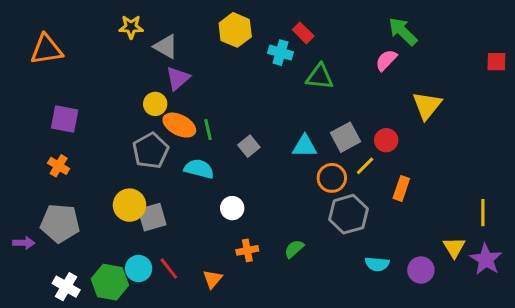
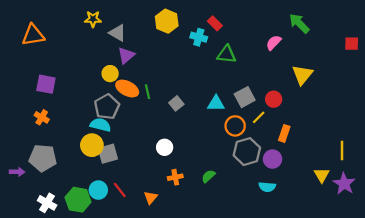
green arrow: (403, 31) -> (299, 23), moved
cyan semicircle: (199, 169) -> (100, 125), moved
purple circle: (421, 270) -> (273, 159), moved

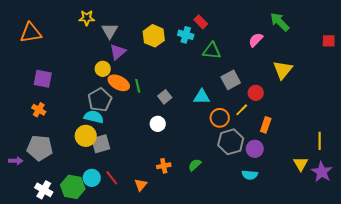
yellow hexagon: (167, 21) -> (154, 36), moved
gray triangle: (118, 33) -> (110, 31), turned 30
gray square: (245, 97) -> (231, 80), moved
white circle: (165, 147) -> (158, 124), moved

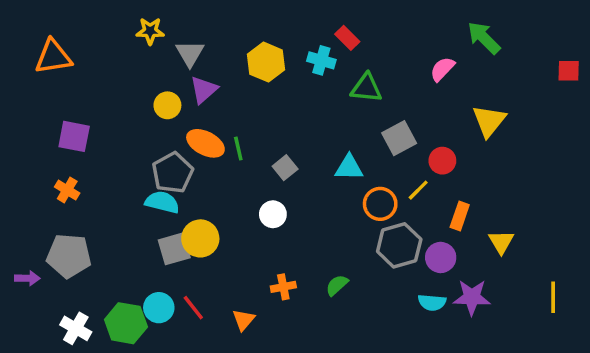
yellow circle: (103, 69) -> (167, 105), moved
yellow circle: (86, 136) -> (200, 238), moved
yellow line: (320, 141) -> (553, 297), moved
yellow triangle: (301, 164) -> (501, 242), moved
purple star: (322, 172) -> (472, 297), moved, turned -30

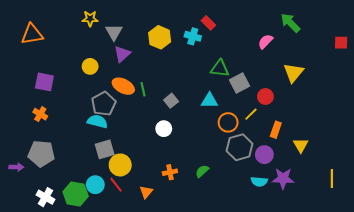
green triangle: (366, 88) -> (220, 68), moved
yellow circle: (167, 105) -> (90, 66), moved
yellow circle: (200, 238) -> (120, 165), moved

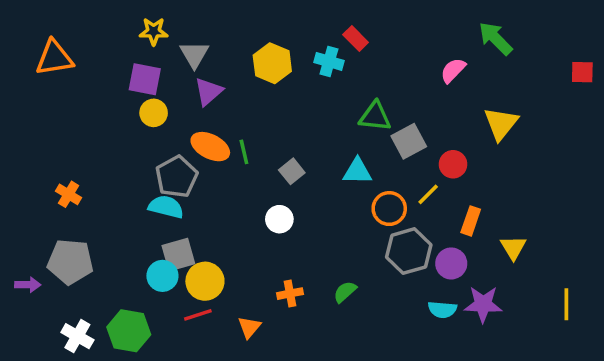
purple square: (44, 82) -> (145, 79), moved
cyan circle: (95, 185) -> (162, 276), moved
red line: (116, 185) -> (198, 315), turned -70

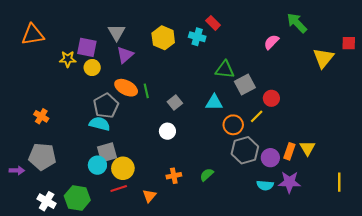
yellow star: (154, 31) -> (68, 59), moved
yellow triangle: (501, 124) -> (323, 58), moved
orange rectangle: (471, 221) -> (289, 151), moved

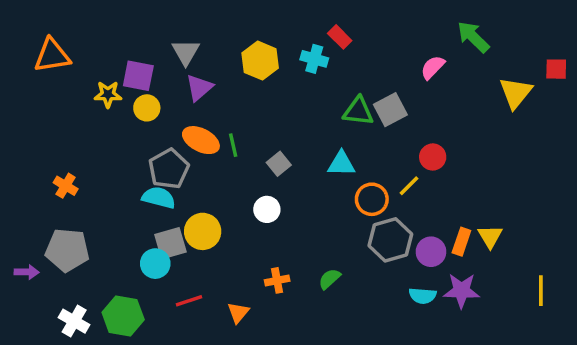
gray square: (245, 84) -> (390, 110), moved
yellow circle: (123, 168) -> (203, 231), moved

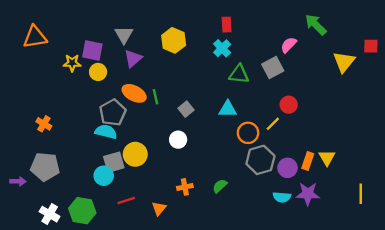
red rectangle: (340, 37) -> (227, 25), turned 42
cyan cross: (314, 59) -> (222, 48), moved, turned 30
gray square: (390, 110) -> (273, 67), moved

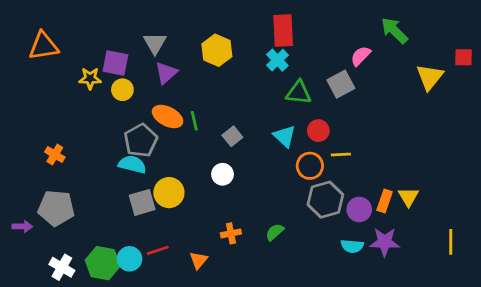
red rectangle: (227, 25) -> (283, 31), size x1.6
red circle: (289, 105) -> (318, 131), moved
cyan triangle: (228, 109) -> (285, 136), turned 42
yellow line: (273, 124) -> (341, 155), turned 42
cyan circle: (104, 176) -> (129, 259), moved

